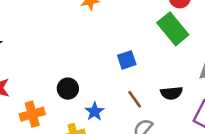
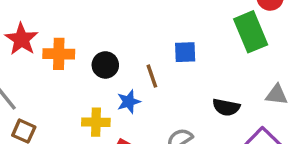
brown line: (135, 99) -> (152, 76), moved
orange cross: (32, 114) -> (59, 54), moved

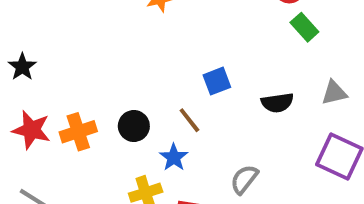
green rectangle: (251, 32) -> (304, 27), moved, size x0.6
black semicircle: (226, 107) -> (277, 103), moved

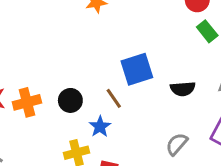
blue square: (217, 81) -> (137, 69), size x1.5
gray semicircle: (244, 179) -> (177, 144), moved

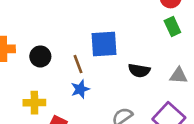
blue star: (100, 127) -> (80, 89), moved

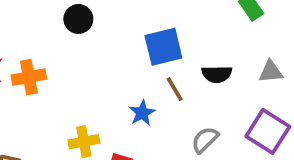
black circle: (40, 56) -> (78, 19), moved
brown line: (78, 64) -> (175, 89), moved

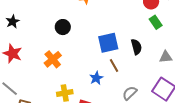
black semicircle: (217, 74) -> (136, 47), moved, turned -105
orange cross: (29, 77) -> (53, 59), moved, turned -30

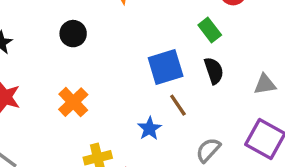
green rectangle: (156, 22) -> (210, 30), moved
black circle: (63, 27) -> (73, 34), moved

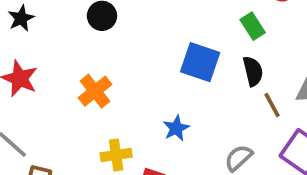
blue square: (166, 67) -> (200, 62), turned 30
brown line: (178, 105) -> (272, 105), moved

